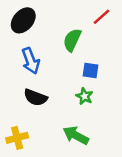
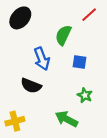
blue arrow: (31, 61) -> (42, 59), moved
green star: (84, 96) -> (85, 95), moved

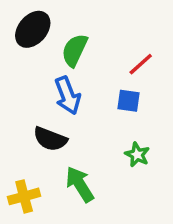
red line: (89, 15) -> (141, 64), moved
green semicircle: (63, 35) -> (75, 50), moved
green arrow: (67, 119) -> (80, 184), moved, turned 30

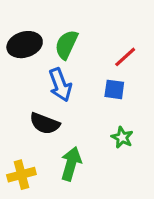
black ellipse: (33, 29) -> (25, 45), moved, turned 32
green arrow: (80, 184) -> (71, 164), turned 48

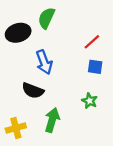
green semicircle: (66, 45) -> (46, 18), moved
blue square: (114, 89) -> (95, 67), moved

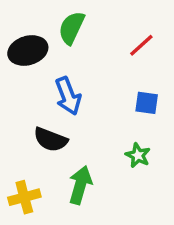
red line: (92, 42) -> (141, 45), moved

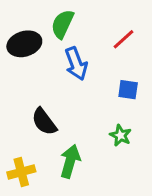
blue arrow: (68, 96) -> (76, 64), moved
black semicircle: (51, 140) -> (44, 122), turned 32

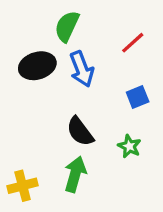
black ellipse: (24, 44) -> (37, 66), moved
blue square: (128, 90) -> (138, 97), turned -30
black semicircle: (44, 122) -> (80, 131), moved

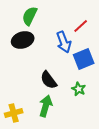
green semicircle: (67, 26) -> (30, 16), moved
blue arrow: (82, 69) -> (64, 42), moved
blue square: (138, 97) -> (84, 59), size x1.5

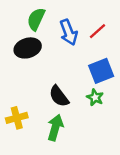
blue arrow: (64, 42) -> (69, 32), moved
green star: (79, 89) -> (95, 97), moved
yellow cross: (14, 113) -> (17, 118), moved

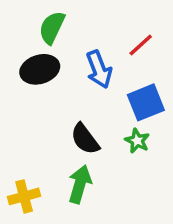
blue arrow: (69, 32) -> (99, 69), moved
yellow cross: (17, 118) -> (24, 196), moved

